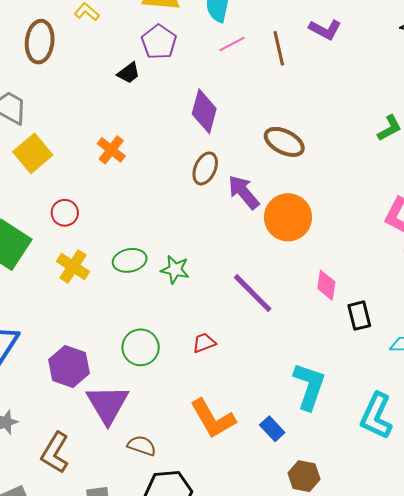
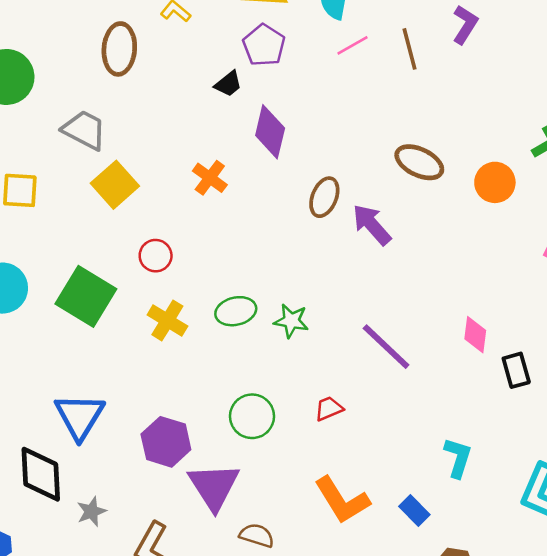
purple L-shape: (325, 29) -> (465, 25), turned -84
purple diamond: (204, 111) -> (270, 132), moved
orange circle: (288, 217) -> (495, 182), moved, size x0.7
cyan L-shape: (309, 386) -> (458, 458), size x0.7

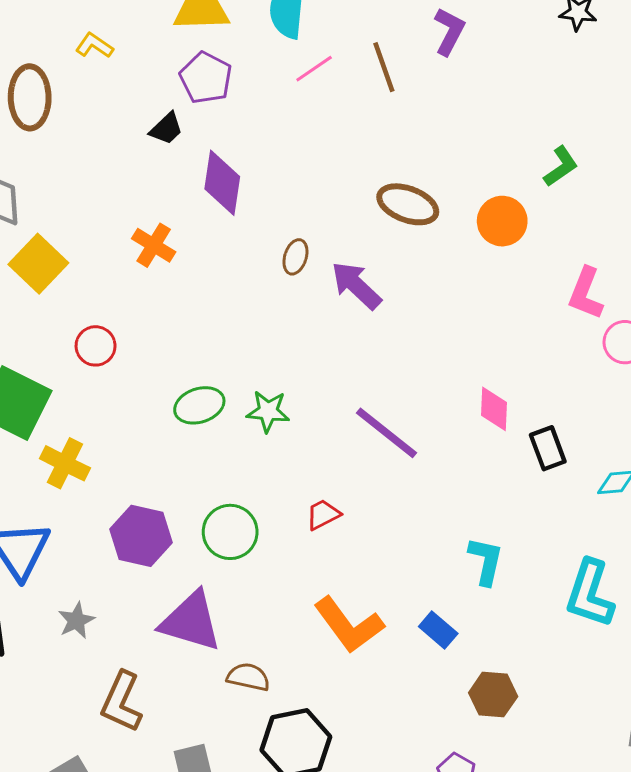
brown ellipse: (324, 197) -> (295, 257), size x0.7
yellow cross: (167, 320) -> (65, 463), moved
purple hexagon: (166, 442) -> (141, 536), moved
purple triangle: (214, 486) -> (191, 621), turned -36
gray star: (91, 512) -> (76, 621), moved

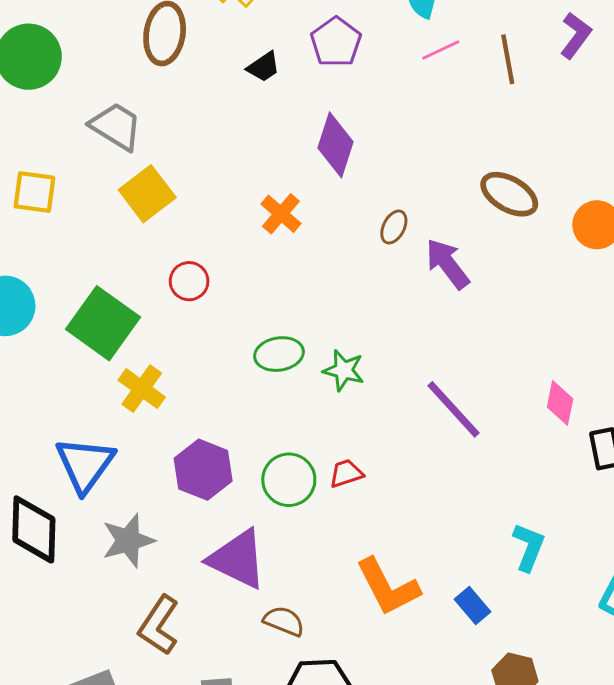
black trapezoid: (166, 129) -> (263, 67), moved
orange cross: (154, 245) -> (281, 214), moved
red trapezoid: (323, 515) -> (346, 473), moved
gray star: (76, 621) -> (128, 541), size x1.5

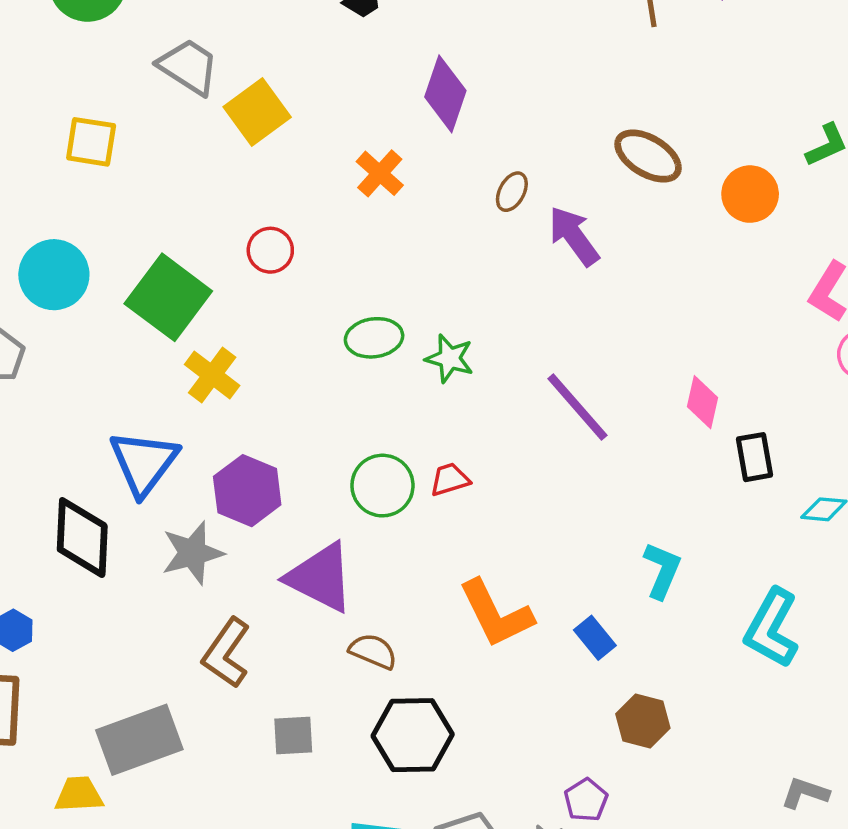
yellow square: (147, 194) -> (257, 112), moved
purple hexagon: (203, 470) -> (247, 491), moved

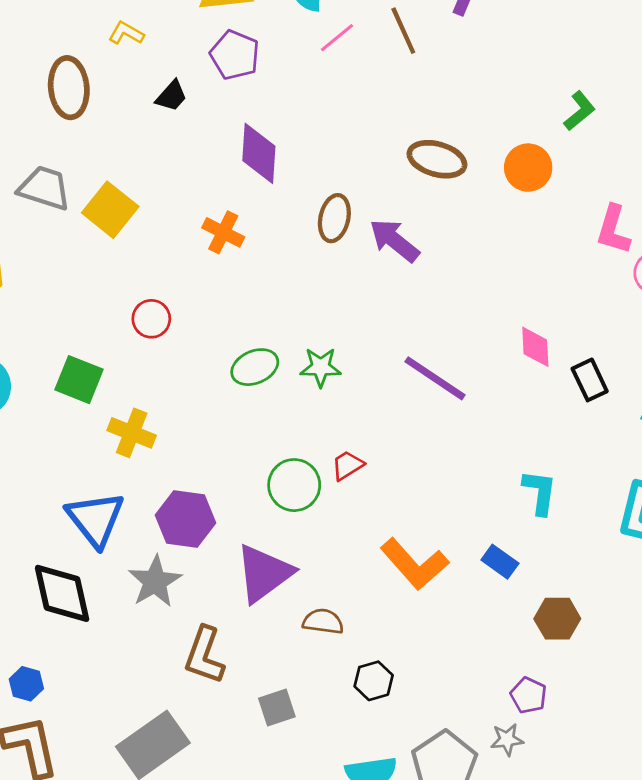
brown ellipse: (512, 192) -> (334, 218), size x1.4
green square: (168, 297) -> (79, 380), size x0.7
purple triangle: (320, 577) -> (264, 573), turned -48
black hexagon: (413, 735) -> (374, 681), size x0.6

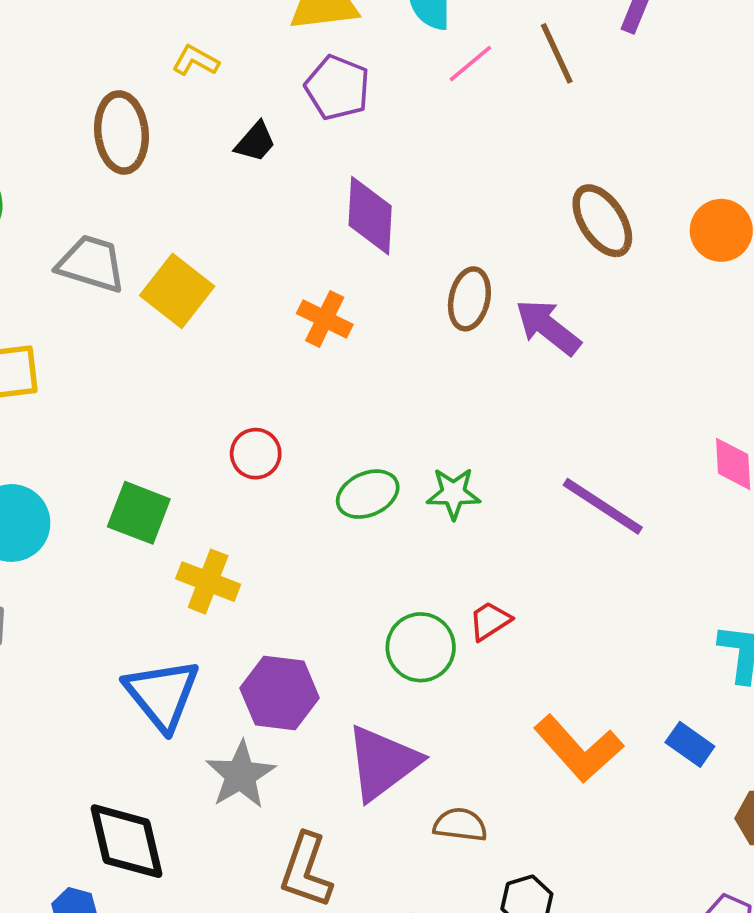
brown ellipse: (437, 159) -> (602, 221), turned 42
red circle: (151, 319) -> (256, 454), moved
black diamond: (62, 593) -> (126, 841), moved

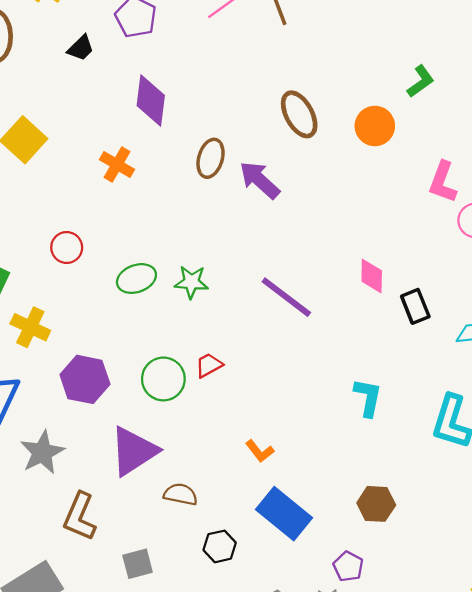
purple hexagon: (280, 693) -> (85, 379), moved
blue rectangle: (690, 744) -> (284, 514), moved, size x1.8
orange L-shape: (578, 749) -> (260, 451), size x0.5

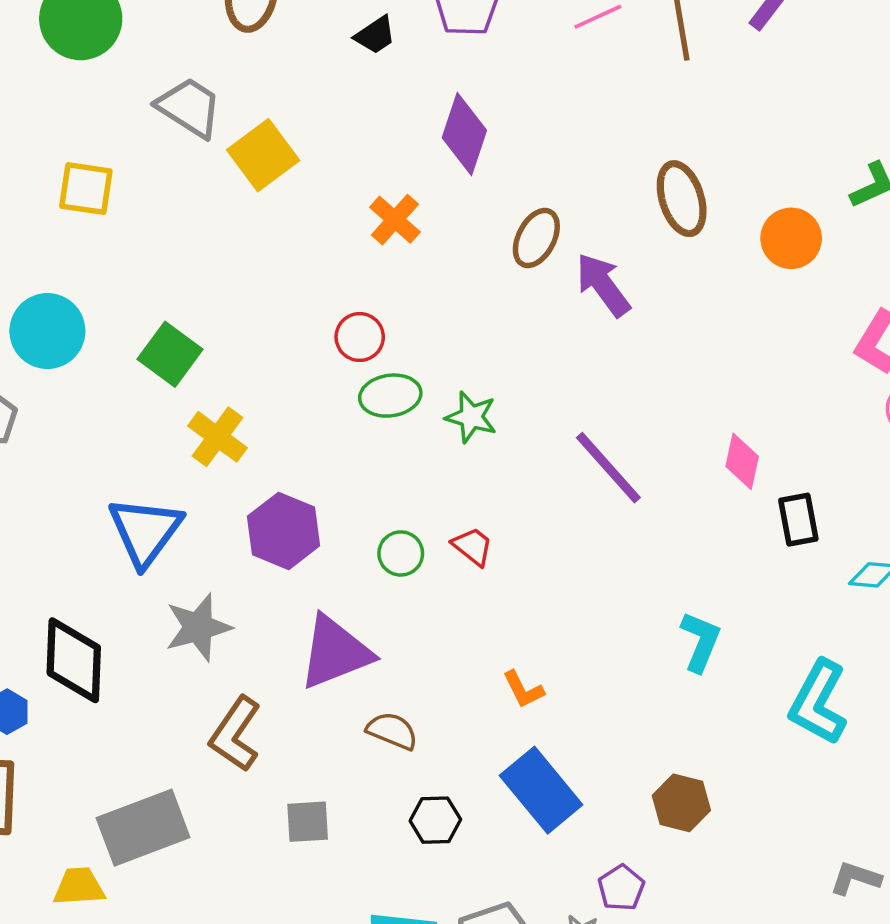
red circle: (67, 247) -> (360, 337), moved
red trapezoid: (209, 365) -> (473, 546), turned 56
green circle: (163, 379) -> (401, 553), size x0.7

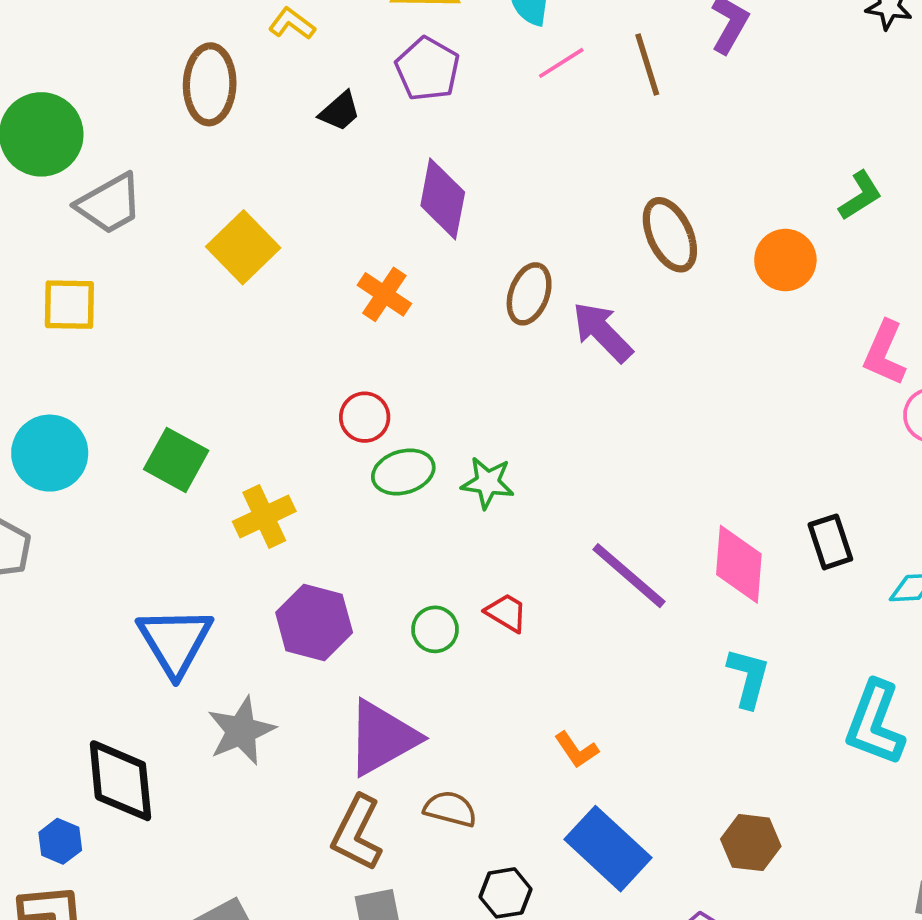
gray trapezoid: (189, 107) -> (109, 204), moved, turned 126
yellow cross: (217, 437) -> (264, 516), moved, turned 36
pink diamond: (742, 461) -> (739, 564), moved, size x1.4
purple line: (608, 468) -> (629, 576), moved
brown L-shape: (235, 734) -> (357, 833), moved

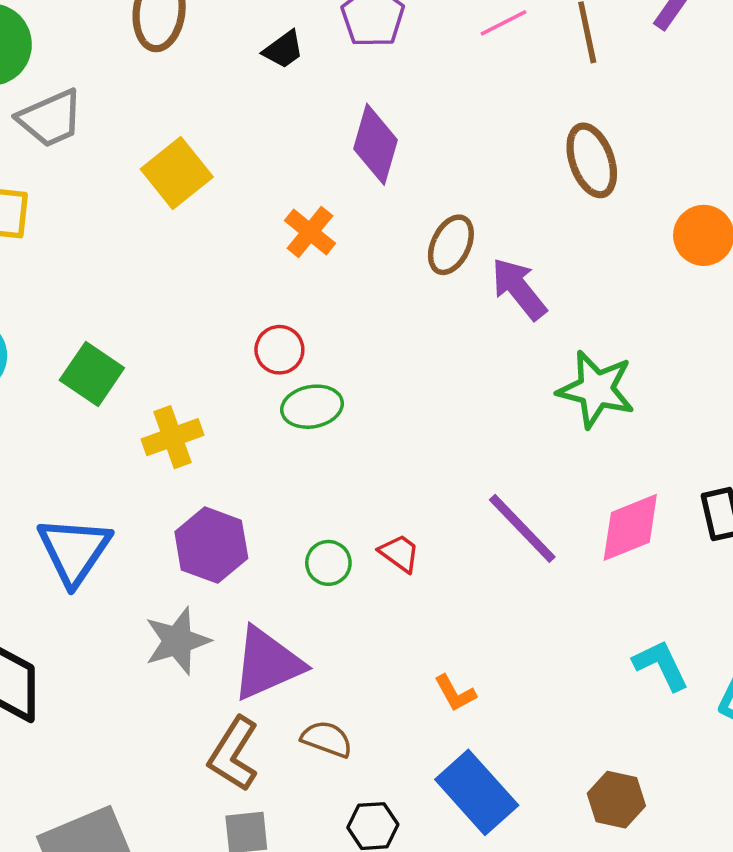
brown ellipse: (670, 235) -> (592, 160), moved
green star: (488, 483) -> (596, 389), moved, size x1.5
pink diamond: (739, 564) -> (630, 527), turned 58
cyan L-shape: (748, 678) -> (661, 665), moved, turned -46
gray star: (241, 731) -> (177, 641), moved

